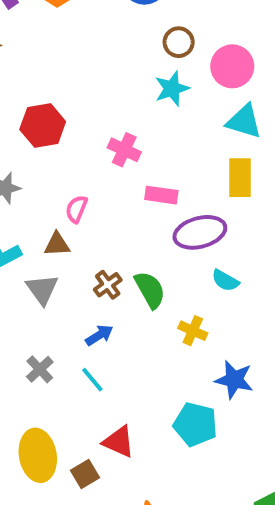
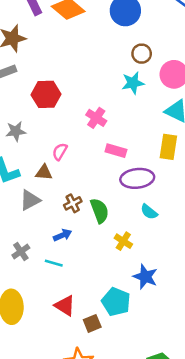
gray triangle: (42, 289) -> (30, 200), turned 30
cyan line: (92, 380) -> (54, 263), turned -42
brown square: (85, 474) -> (92, 323), moved

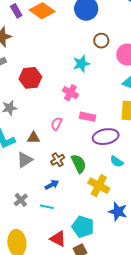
cyan star: (133, 83) -> (81, 64), moved
pink semicircle: (60, 152) -> (57, 124), moved
yellow cross: (123, 241) -> (99, 186), size x1.5
cyan pentagon: (116, 302) -> (83, 227), moved

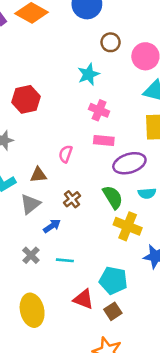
pink cross: (70, 93) -> (99, 110), moved
cyan semicircle: (117, 162) -> (147, 193), turned -32
green semicircle: (79, 164) -> (113, 197), moved
blue arrow: (52, 185) -> (52, 226), moved

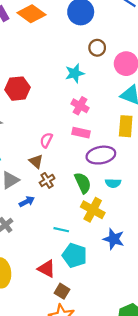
brown triangle: (38, 175) -> (36, 161), moved, turned 40
cyan line: (65, 260) -> (61, 230), moved
brown square: (113, 311) -> (62, 291), moved, turned -32

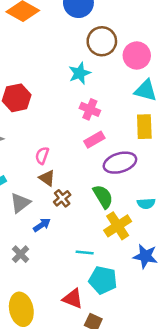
brown circle: (97, 48) -> (102, 41), size x1.5
pink rectangle: (81, 133) -> (94, 140), turned -36
pink semicircle: (46, 140) -> (42, 156), moved
cyan semicircle: (113, 183) -> (146, 203), moved
yellow cross: (93, 210) -> (118, 226), turned 35

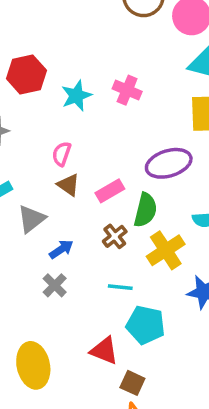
cyan star: (80, 73) -> (76, 96), moved
pink rectangle: (94, 140) -> (110, 191), moved
green semicircle: (103, 197) -> (145, 210), turned 45
brown cross: (62, 198) -> (115, 236), moved
gray cross: (21, 254) -> (55, 285), moved

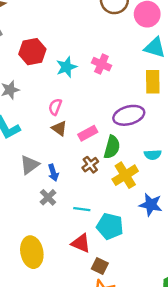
gray triangle: (32, 219) -> (30, 165), moved
blue arrow: (61, 249) -> (53, 173), turned 105
cyan line: (120, 287) -> (82, 209), moved

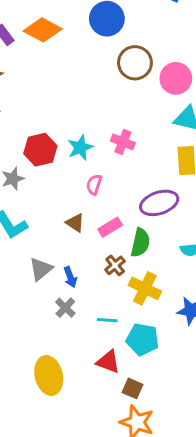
red hexagon: (32, 52) -> (40, 150), moved
pink semicircle: (55, 107) -> (94, 185), moved
yellow cross: (125, 175) -> (145, 288), moved, turned -30

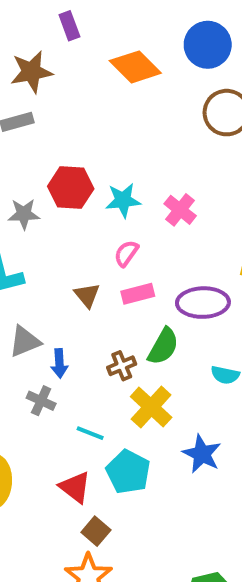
orange diamond: (43, 30) -> (135, 67), moved
pink rectangle: (110, 227) -> (138, 294), moved
gray cross: (65, 308) -> (41, 401), turned -36

